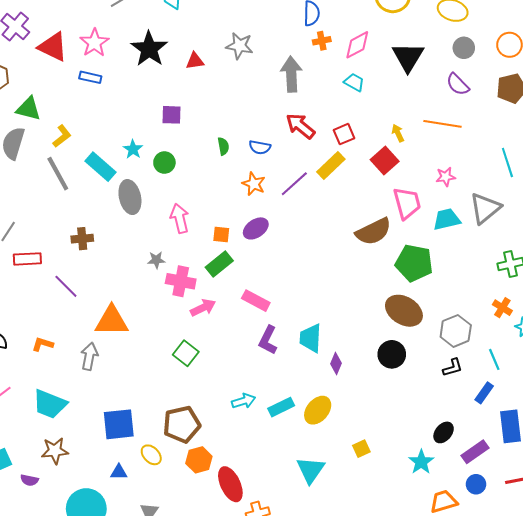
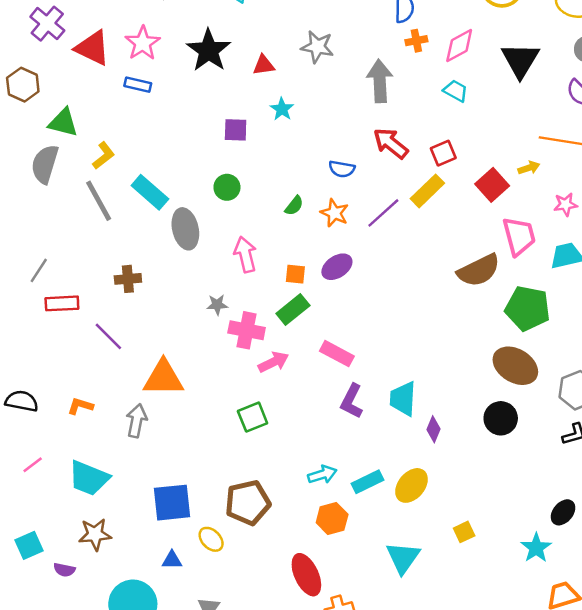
yellow arrow: (398, 133) -> (529, 168), moved, turned 96
green semicircle: (223, 146) -> (294, 206), moved, turned 48
cyan star: (133, 149) -> (282, 109), moved
green square: (186, 353) -> (253, 417), turned 30
orange hexagon: (199, 460) -> (332, 518), moved

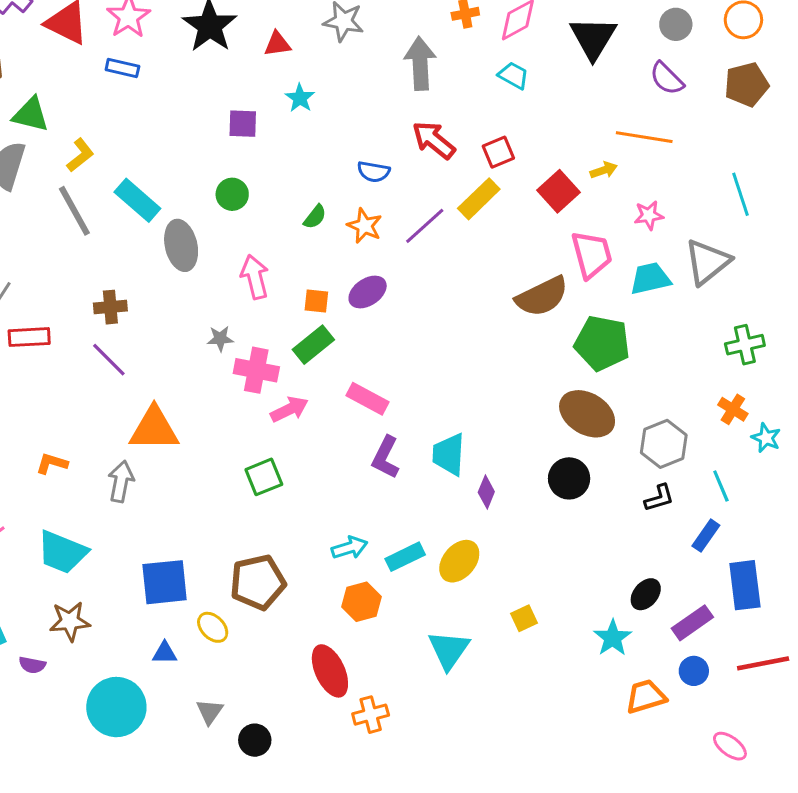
purple line: (108, 336) -> (109, 360), moved

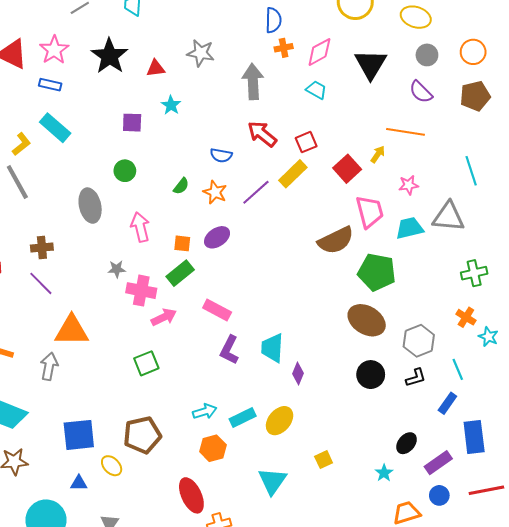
yellow arrow: (604, 170) -> (378, 154), turned -36
cyan rectangle: (137, 200) -> (55, 128), moved
gray triangle: (707, 262) -> (449, 217), turned 44
black circle: (569, 478) -> (371, 375), moved
cyan star: (613, 638) -> (384, 473), size x0.7

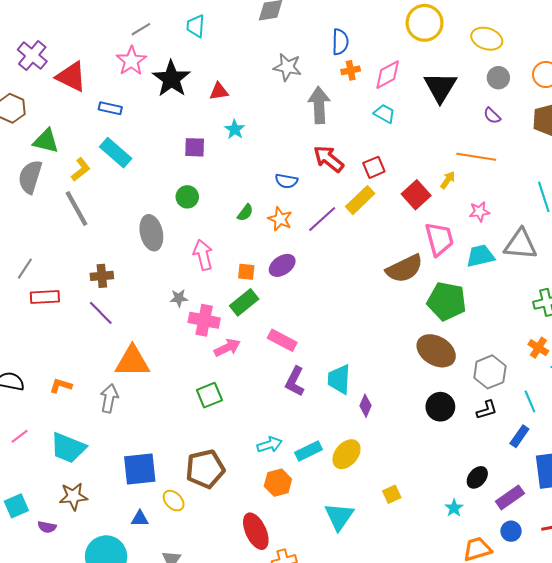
pink star: (54, 50) -> (131, 61), moved
gray star: (201, 53) -> (287, 67), moved
purple semicircle: (421, 92) -> (492, 116), size x0.7

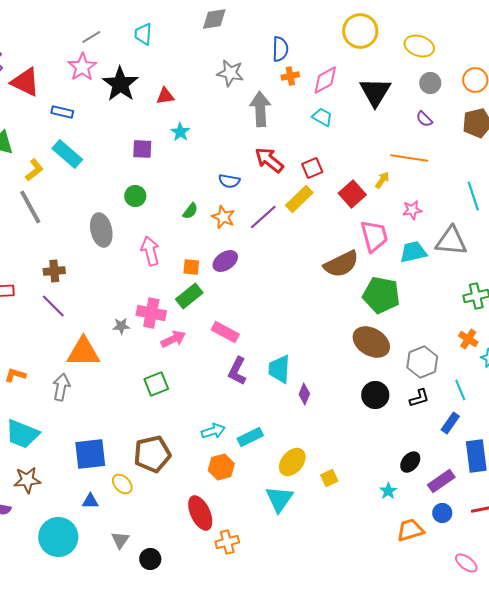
gray star: (179, 298) -> (121, 326), moved
yellow ellipse: (346, 454) -> (292, 462), moved

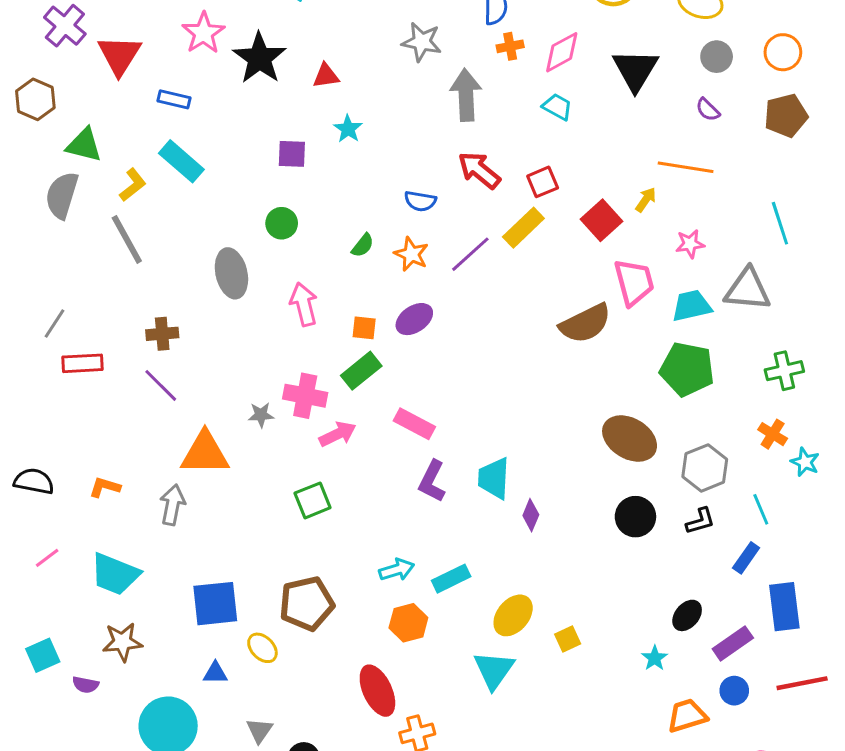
red triangle: (25, 82) -> (119, 55), turned 36
green pentagon: (381, 295) -> (687, 369), moved

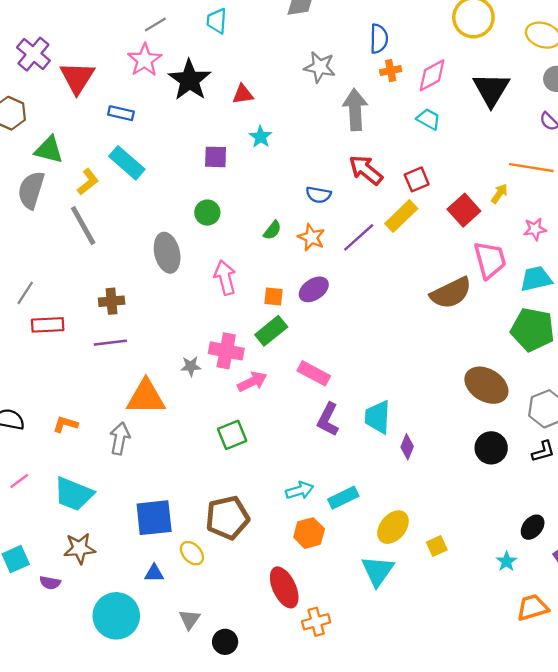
purple line: (161, 385) -> (110, 343), turned -52

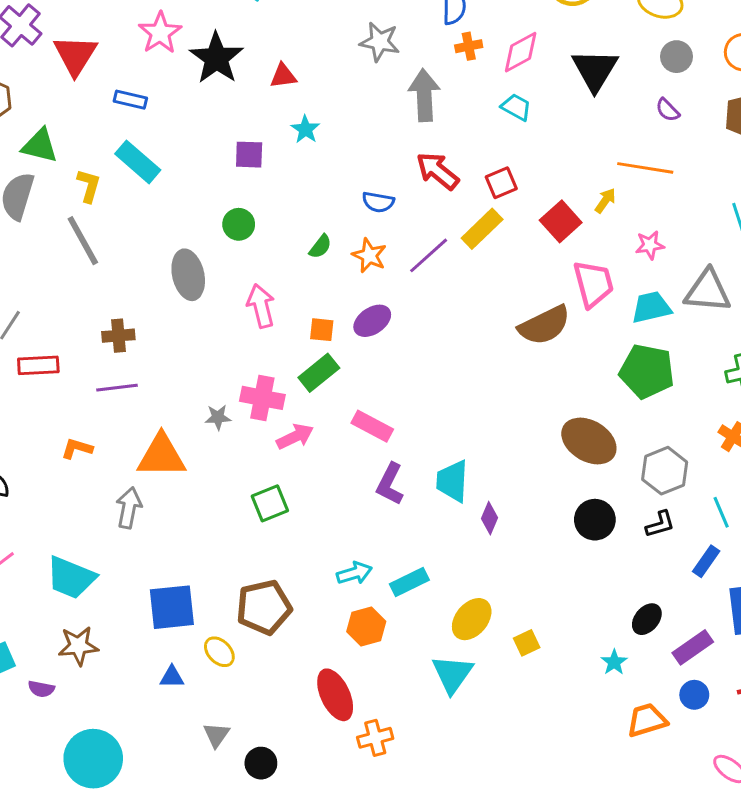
yellow L-shape: (88, 182) -> (89, 186), turned -36
orange L-shape: (65, 424) -> (77, 448), moved
cyan circle: (116, 616) -> (93, 759), moved

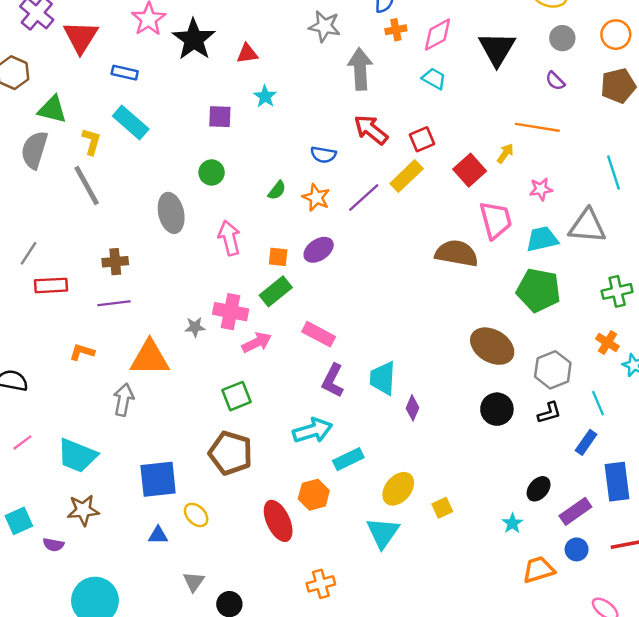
brown semicircle: (544, 325) -> (456, 253), turned -144
cyan arrow: (354, 573) -> (313, 431), moved, size x1.4
brown pentagon: (264, 607) -> (231, 453), moved, turned 30
red ellipse: (335, 695) -> (278, 521), moved

